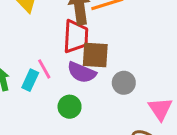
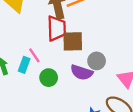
purple semicircle: (82, 72) -> (82, 72), moved
green circle: (70, 107) -> (49, 78), moved

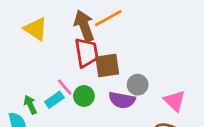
cyan rectangle: (24, 65) -> (54, 100), turned 42
green circle: (49, 78) -> (84, 96), moved

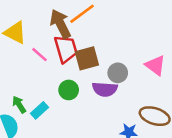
pink line: (65, 87) -> (39, 55), moved
cyan rectangle: (54, 100) -> (40, 110), moved
pink triangle: (175, 101) -> (155, 65), moved

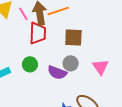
pink line: (39, 55) -> (23, 14), moved
brown square: (87, 58) -> (73, 38), moved

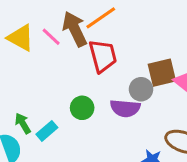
red trapezoid: (38, 33) -> (103, 56), moved
brown square: (73, 38) -> (162, 73), moved

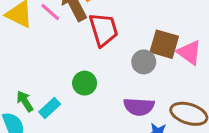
brown square: (162, 73) -> (164, 44), turned 32
purple semicircle: (125, 108) -> (139, 107), moved

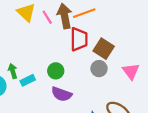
brown square: (164, 44) -> (104, 49), moved
purple semicircle: (139, 107) -> (62, 94), moved

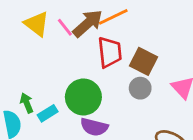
brown arrow: (65, 16) -> (88, 23), turned 65
green circle: (56, 71) -> (83, 97), size x1.6

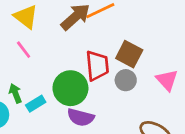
pink line: (65, 27) -> (24, 50), moved
red trapezoid: (110, 52) -> (97, 66), moved

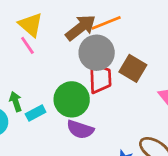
pink line: (24, 50) -> (27, 45), moved
gray circle: (126, 80) -> (97, 53), moved, size x1.6

